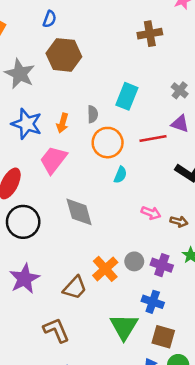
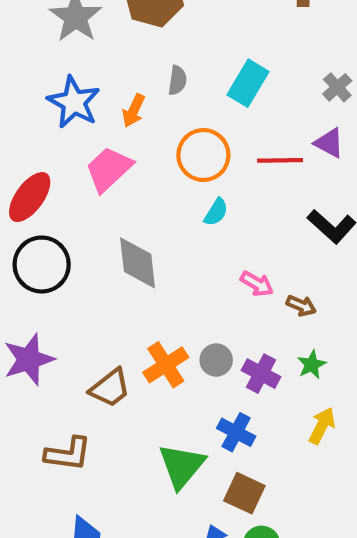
gray semicircle: (93, 114) -> (177, 80), moved
brown L-shape: (56, 330) -> (68, 454), turned 112

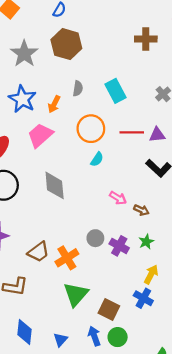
cyan rectangle: (248, 83) -> (115, 91), turned -60
purple triangle: (329, 143) -> (157, 135), moved, turned -35
orange cross: (166, 365) -> (67, 258), moved
blue cross: (236, 432) -> (143, 298), moved

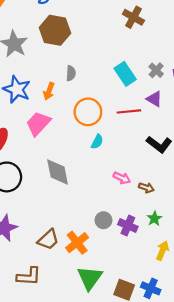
brown cross: (146, 39) -> (133, 17), turned 35
cyan rectangle: (115, 91) -> (125, 74), moved
purple triangle: (157, 135) -> (154, 99), moved, turned 42
blue cross: (143, 298) -> (151, 288), moved

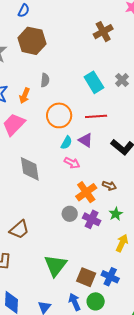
brown cross: (133, 17) -> (103, 32), turned 30
purple triangle: (154, 99) -> (85, 140), moved
pink arrow: (122, 178) -> (72, 163), moved
orange cross: (77, 243) -> (86, 192), moved

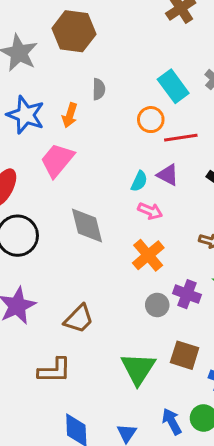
orange circle: (59, 115) -> (151, 120), moved, size x0.7
orange cross: (86, 192) -> (148, 255), moved
gray circle: (70, 214) -> (157, 305), moved
brown square: (86, 277) -> (185, 355), moved

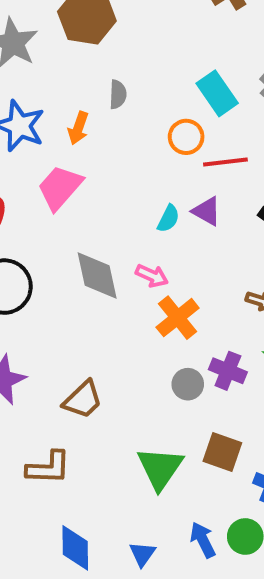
pink arrow: (150, 211) -> (152, 276), moved

